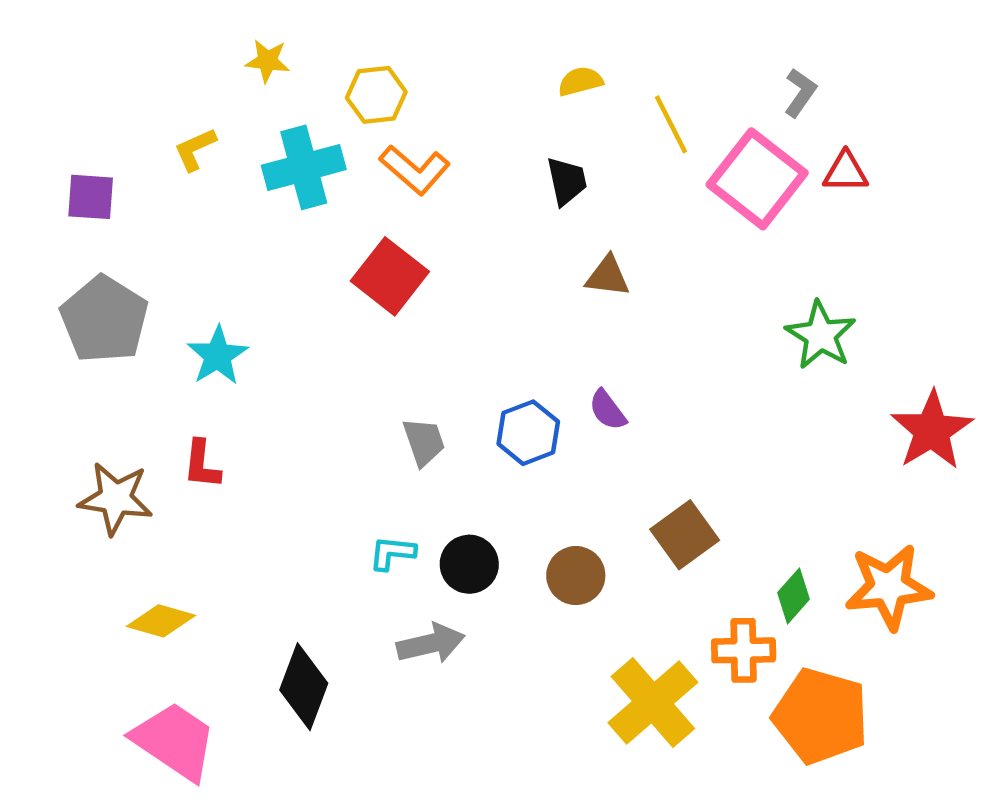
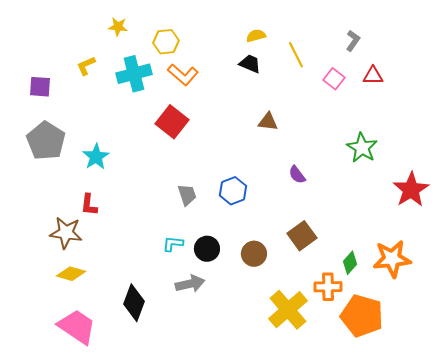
pink square: (757, 179) -> (334, 79), size x0.5
black trapezoid: (567, 181) -> (250, 64), moved, turned -55
purple semicircle: (608, 410) -> (297, 175), moved
brown star: (116, 498) -> (66, 233), moved

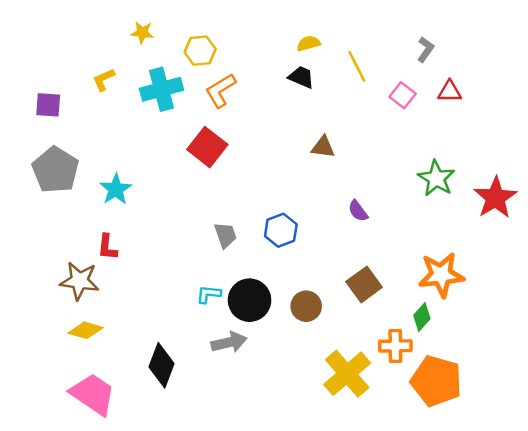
orange L-shape: (183, 75) -> (221, 90), turned 108
red star: (411, 190) -> (495, 198), moved
black circle: (207, 249) -> (250, 300), size x1.4
orange star: (392, 259) -> (441, 275), moved

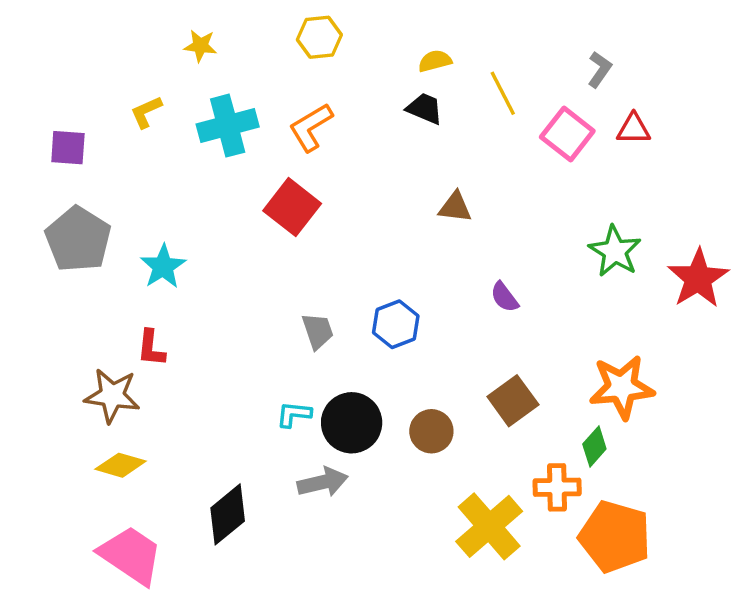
yellow hexagon: (200, 51) -> (319, 37), moved
pink square: (403, 95) -> (567, 134), size x1.4
black diamond: (162, 365) -> (228, 514), turned 30

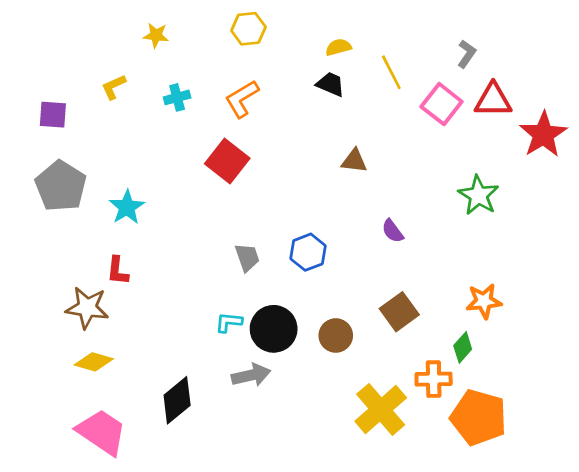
cyan cross: (228, 126) -> (177, 97), size x0.6
red triangle: (634, 129) -> (493, 100), size x1.4
red star: (698, 278) -> (543, 134), moved
orange star: (622, 387) -> (484, 301), size x0.7

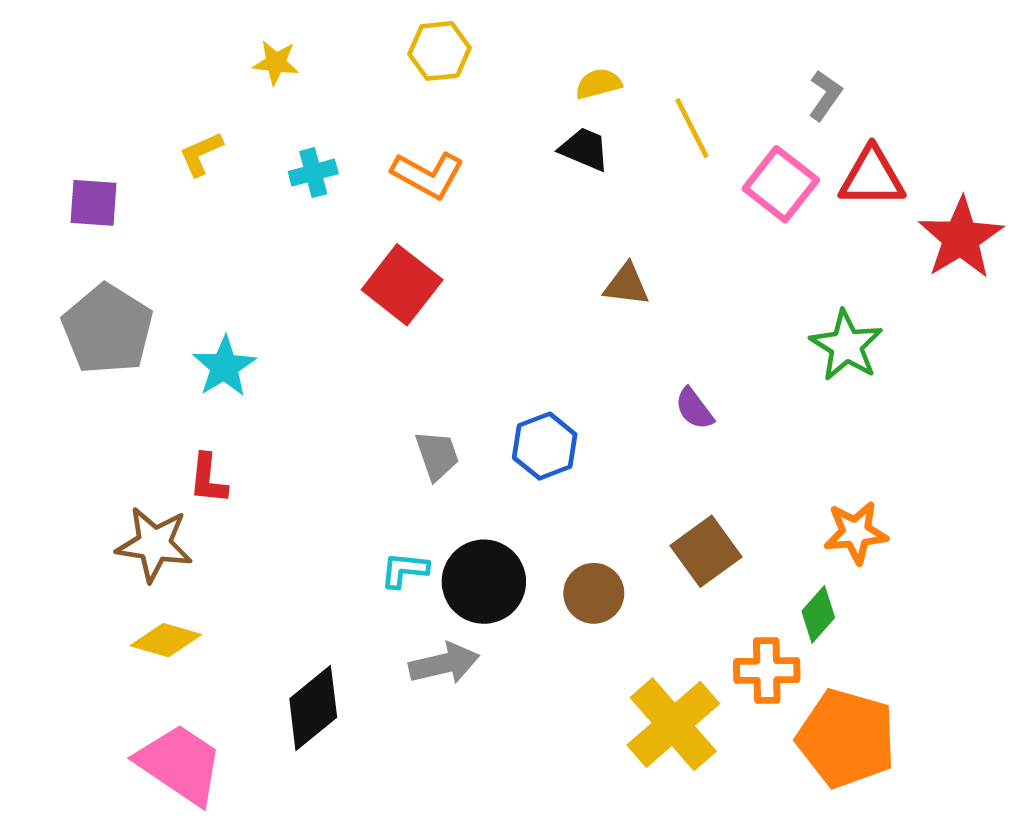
orange L-shape: (242, 99) -> (428, 175), turned -120

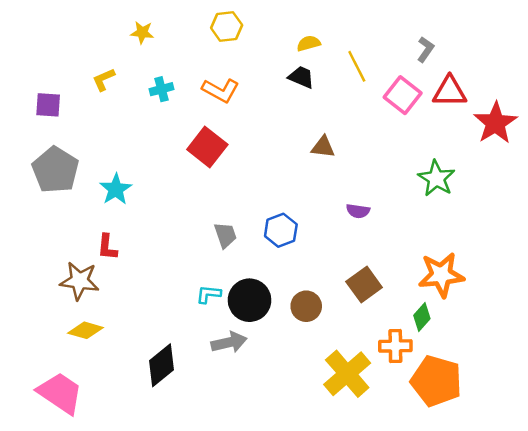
purple semicircle: (694, 409) -> (358, 211), turned -45
orange star: (856, 533) -> (441, 275), size x1.4
pink trapezoid: (180, 764) -> (60, 393), moved

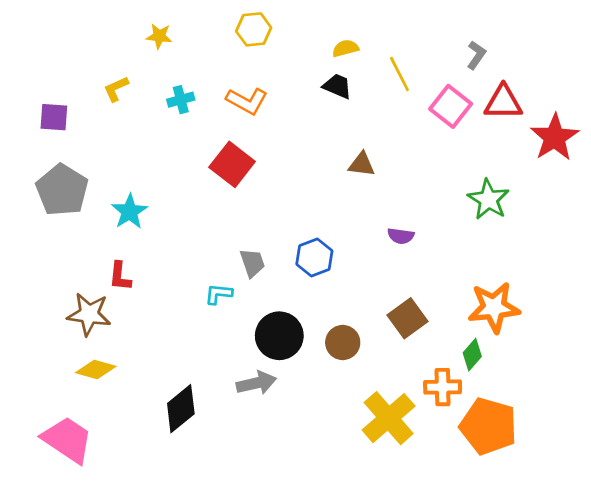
cyan L-shape: (209, 294) -> (219, 294), moved

